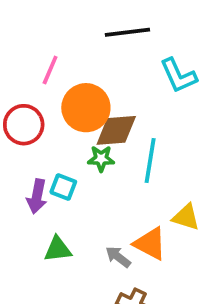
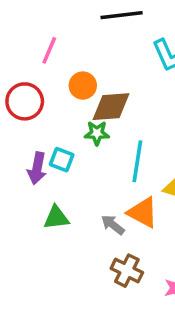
orange circle: (86, 108) -> (83, 86), size x0.6
cyan line: (150, 161) -> (137, 161), moved

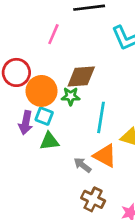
pink line: (49, 50) -> (53, 34), moved
orange circle: (83, 86) -> (42, 91), moved, size x1.5
green triangle: (56, 218) -> (49, 141), moved

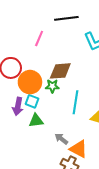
orange triangle: (105, 156) -> (79, 149), moved

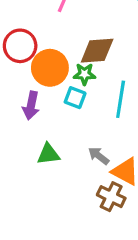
cyan square: (32, 101) -> (75, 98), moved
green triangle: (36, 121) -> (48, 154), moved

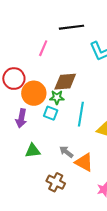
brown cross: (111, 197) -> (56, 182), moved

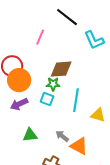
black line: (71, 27) -> (67, 17), turned 45
orange circle: (34, 93) -> (19, 80), moved
purple arrow: (21, 118) -> (19, 104), turned 54

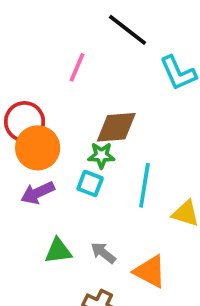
gray arrow: (62, 136) -> (103, 253), moved

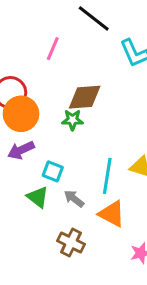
cyan square: (90, 183) -> (53, 171), moved
cyan line: (144, 185) -> (107, 176), moved
green triangle: (58, 251) -> (38, 197), turned 45

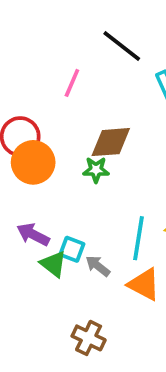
purple arrow: (21, 150) -> (33, 234), moved, turned 52
cyan square: (53, 171) -> (72, 249), moved
brown cross: (71, 243) -> (89, 338), moved

